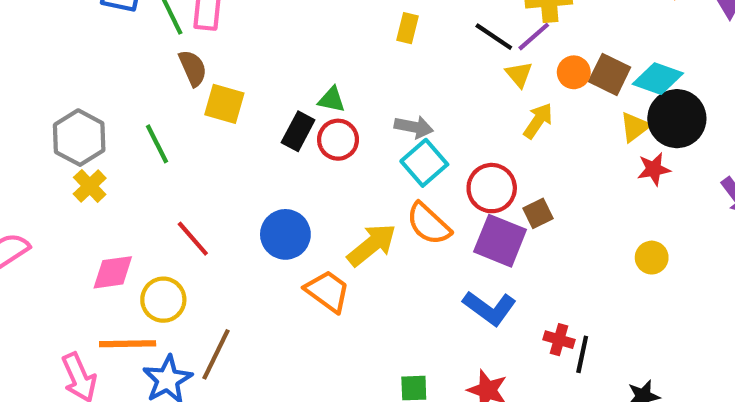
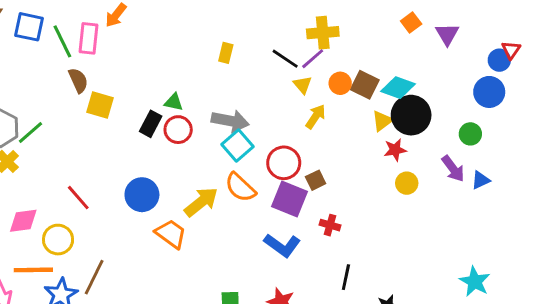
gray arrow: (414, 127) -> (230, 121), size x1.4
green line: (157, 144) -> (31, 132), moved, turned 76
yellow circle: (652, 258) -> (407, 183), moved
red cross: (559, 340) -> (330, 225), moved

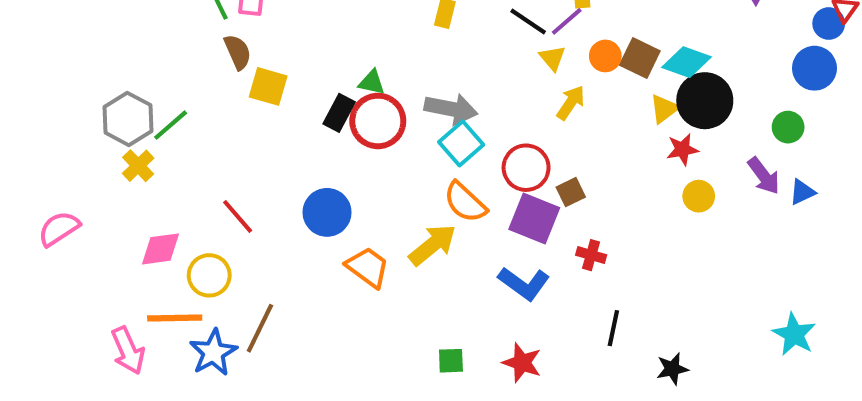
red circle: (178, 130) -> (378, 121), size x1.4
yellow arrow: (201, 202) -> (433, 245), moved

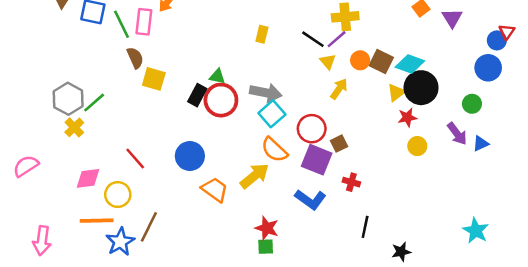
pink arrow: (128, 350) -> (42, 241), moved, turned 32
red star: (522, 363) -> (267, 228), moved

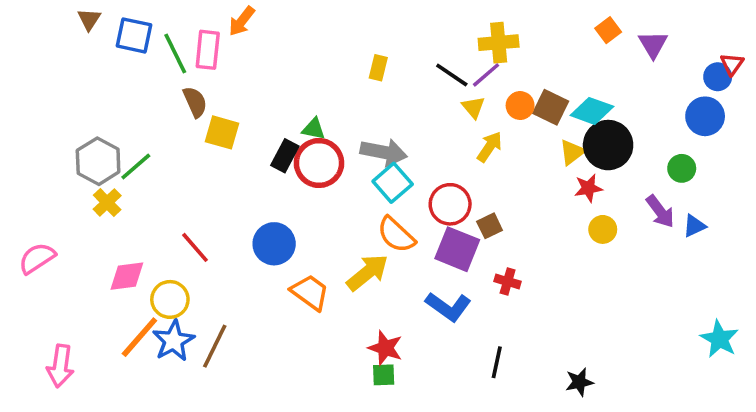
orange line: (97, 221) -> (139, 337), turned -48
black line: (365, 227) -> (497, 362), moved
cyan star: (476, 231) -> (719, 339), moved
blue star: (120, 242) -> (174, 341), moved

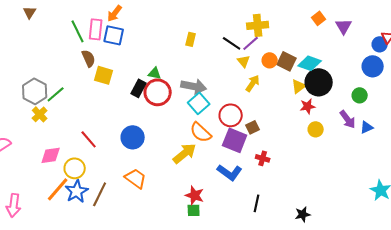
blue square: (134, 35) -> (114, 35), moved
orange trapezoid: (310, 292) -> (136, 178), moved

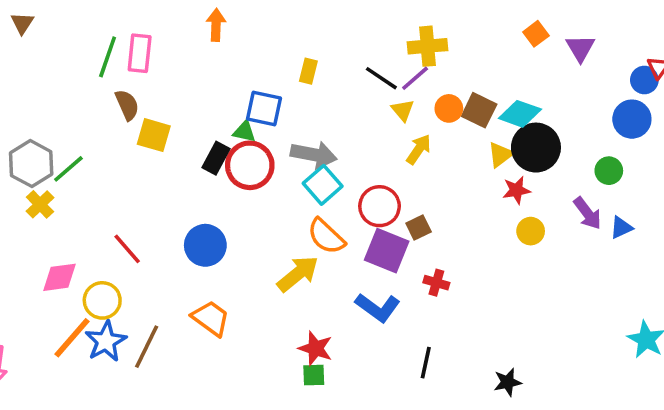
orange arrow: (115, 13) -> (216, 25), moved, turned 144
green line: (78, 31) -> (108, 57), turned 45
blue square: (114, 35) -> (264, 108), moved

